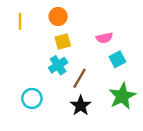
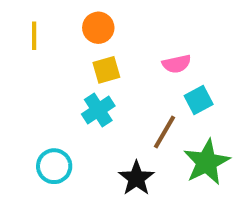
brown line: (79, 78) -> (164, 132), moved

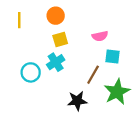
cyan square: (199, 100) -> (112, 57), turned 35
cyan circle: (54, 166) -> (31, 72), moved
black star: (136, 178) -> (77, 101), turned 30

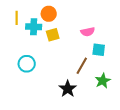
cyan cross: (56, 62) -> (34, 27), moved, turned 35
green star: (117, 92) -> (103, 81), size x0.7
black star: (77, 101) -> (68, 89), turned -30

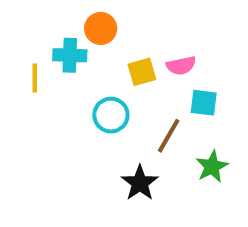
yellow line: (17, 18) -> (35, 78), moved
yellow square: (53, 35) -> (142, 72), moved
cyan circle: (27, 64) -> (111, 115), moved

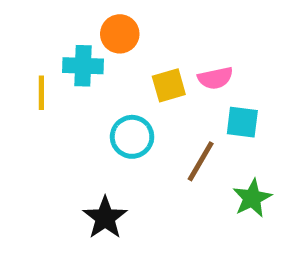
black star: (140, 183) -> (105, 218), moved

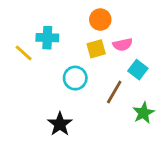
orange circle: (120, 34) -> (100, 20), moved
yellow line: (41, 93) -> (24, 53), turned -48
cyan square: (242, 122) -> (138, 70), turned 30

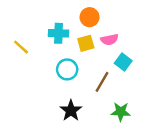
cyan cross: (47, 38) -> (58, 33), moved
green star: (143, 113) -> (121, 112), moved, turned 30
black star: (60, 124) -> (71, 111), moved

